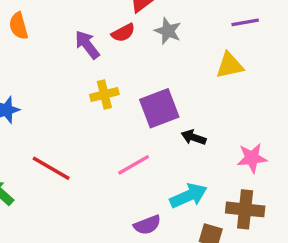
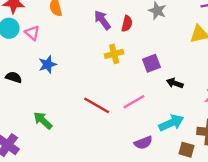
red semicircle: (123, 33) -> (127, 24), moved, turned -49
purple square: (159, 108) -> (151, 63), size x0.7
red line: (51, 168) -> (97, 105), moved

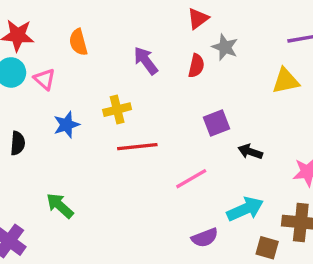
red semicircle: (127, 24) -> (196, 66), moved
yellow cross: (114, 54) -> (117, 110), moved
black semicircle: (14, 77) -> (18, 143), turned 77
red line: (97, 105) -> (137, 147), moved, turned -36

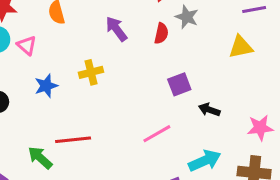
red line: (137, 147) -> (73, 140), moved

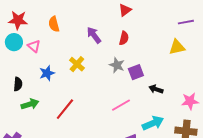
gray star: (187, 17) -> (117, 65), moved
yellow cross: (91, 72) -> (77, 64), turned -35
red line: (73, 140) -> (65, 109), turned -45
green arrow: (40, 158) -> (30, 104), moved, turned 120

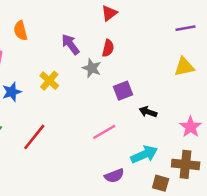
yellow triangle: (177, 47) -> (184, 67), moved
gray star: (117, 65) -> (92, 68), moved
pink star: (190, 101) -> (191, 127), turned -30

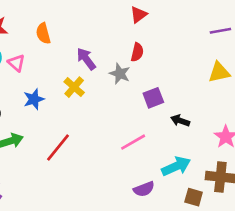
purple arrow: (70, 44) -> (86, 59), moved

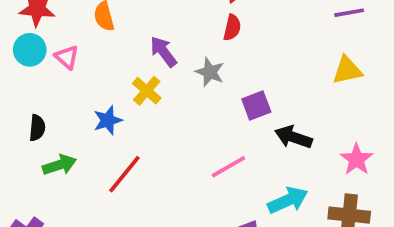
red semicircle: (137, 52) -> (232, 28), moved
blue star: (34, 99) -> (108, 120), moved
black arrow: (180, 121) -> (293, 137), size x1.4

